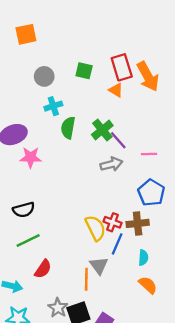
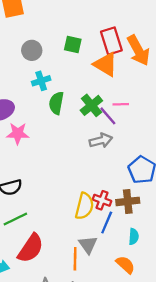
orange triangle: (116, 90) -> (106, 64), size x1.6
pink line: (149, 154) -> (121, 104), moved
yellow semicircle: (95, 228) -> (84, 206), turned 40
red semicircle: (43, 269) -> (31, 248), size x1.5
orange semicircle: (148, 285) -> (125, 265), moved

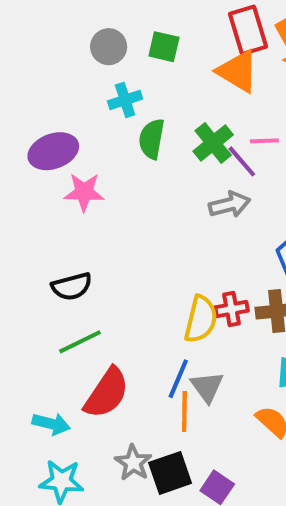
green square: (73, 45) -> (164, 47), moved
red cross: (102, 200) -> (232, 309), turned -30
blue line: (107, 223) -> (178, 379), moved

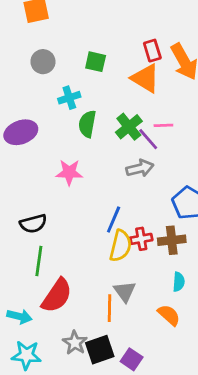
red rectangle: (248, 30) -> (152, 51), size x0.7
gray circle: (109, 47) -> (43, 62), moved
pink star: (84, 192) -> (69, 172), moved
green line: (80, 342) -> (39, 261), turned -56
blue line: (178, 379) -> (114, 219), moved

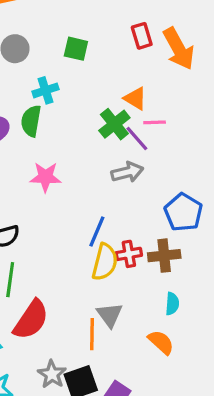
orange triangle: (145, 78) -> (135, 98), moved, size x0.7
green semicircle: (87, 124) -> (31, 121), moved

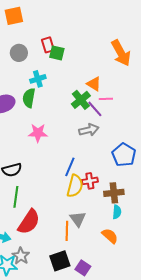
red rectangle: (142, 36) -> (48, 45), moved
brown cross: (164, 256) -> (114, 193), moved
gray star: (52, 374) -> (21, 256), moved

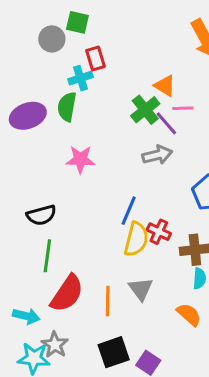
red rectangle: (48, 45) -> (96, 59), moved
green square: (57, 53) -> (77, 22), moved
red cross: (90, 181) -> (159, 232), turned 35
orange line: (67, 231) -> (108, 301), moved

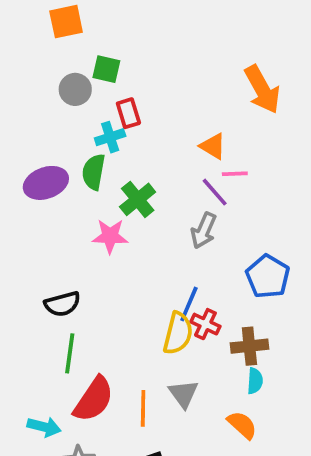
green cross: (145, 110) -> (138, 199), moved
gray arrow: (157, 155) -> (204, 231), turned 128
blue line: (129, 211) -> (189, 304), moved

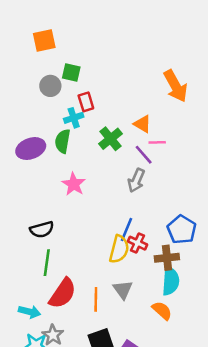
green cross: (138, 199) -> (110, 139), moved
pink star: (110, 236) -> (74, 184), turned 30
blue pentagon: (268, 276) -> (182, 230), moved
cyan semicircle: (255, 381) -> (171, 281), size x1.6

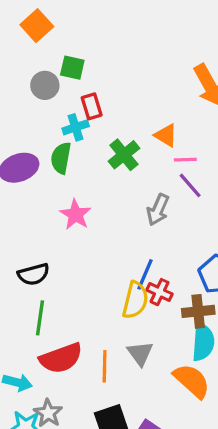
orange square: (44, 40) -> (37, 26), turned -30
purple line: (144, 155) -> (190, 185), moved
red semicircle: (63, 293) -> (61, 358), turned 36
orange semicircle: (162, 311) -> (192, 381), size x1.4

